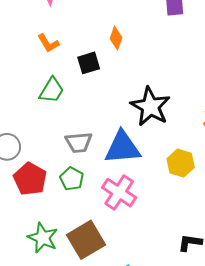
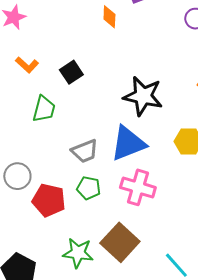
orange diamond: (116, 38) -> (109, 17), moved

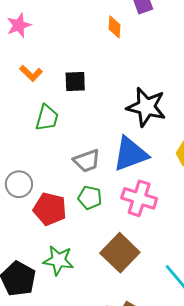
black square: (71, 72) -> (75, 82), turned 30
green star: (78, 253) -> (58, 260), moved

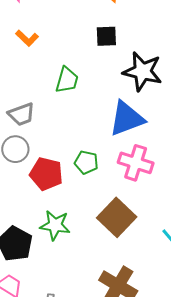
black square: (75, 82) -> (106, 36), moved
green trapezoid: (47, 118) -> (67, 80), moved
gray trapezoid: (87, 161) -> (21, 114), moved

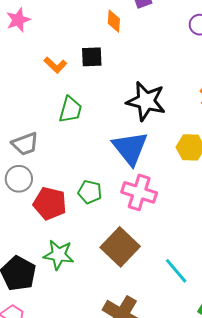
black square: (106, 36) -> (92, 57), moved
orange L-shape: (27, 38) -> (55, 65), moved
blue triangle: (127, 119) -> (130, 148), turned -48

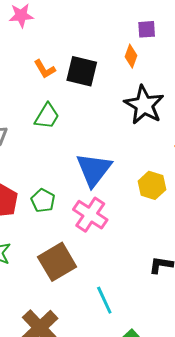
orange diamond: (114, 21) -> (131, 56), moved
black square: (92, 57) -> (82, 71), size x1.4
black star: (146, 101) -> (144, 105), moved

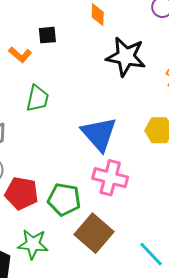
black square: (82, 71) -> (47, 35), moved, size x0.6
green pentagon: (43, 201) -> (64, 199), moved, size x1.4

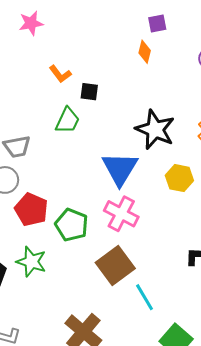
black square: (47, 35) -> (89, 92), moved
black star: (126, 57) -> (155, 130), moved
brown square: (94, 233) -> (115, 265), moved

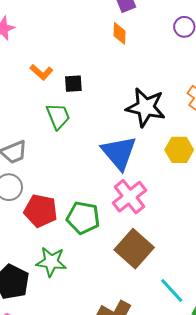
green trapezoid: (68, 120) -> (58, 116), turned -36
pink cross: (121, 214) -> (130, 197), turned 36
cyan line: (144, 297) -> (172, 291), moved

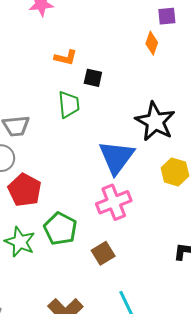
orange L-shape: (41, 72) -> (66, 58), turned -45
green pentagon: (83, 218) -> (60, 229), moved
brown square: (134, 249) -> (103, 253), size x0.6

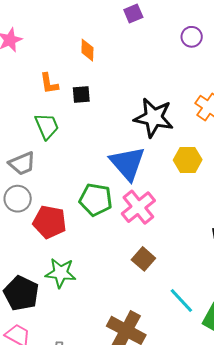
orange diamond: (152, 43) -> (87, 50), moved
orange L-shape: (66, 58) -> (49, 83), turned 85
green trapezoid: (69, 105) -> (47, 126), moved
green pentagon: (60, 229) -> (96, 200), moved

